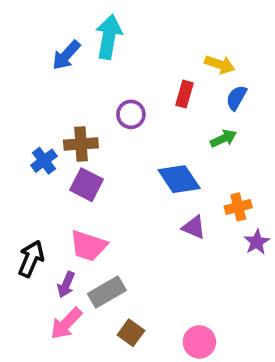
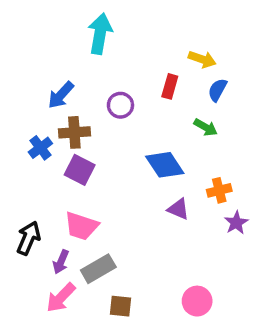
blue arrow: (66, 55) -> (61, 95), moved
green arrow: (223, 138) -> (206, 127), turned 55
brown square: (131, 333) -> (120, 306), turned -30
pink circle: (199, 342) -> (197, 301), moved

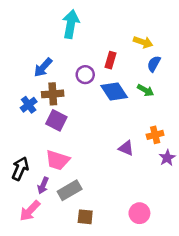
red rectangle: (170, 86) -> (111, 60), moved
blue diamond: (165, 165) -> (114, 91), moved
pink arrow: (61, 298) -> (30, 211), moved

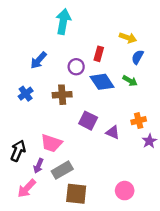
brown cross: (53, 94) -> (62, 95), moved
purple square: (56, 120) -> (88, 121), moved
brown square: (85, 217) -> (76, 194), size x1.5

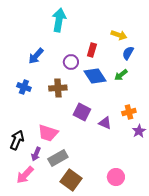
green arrow: (130, 81) -> (121, 75), turned 112
blue cross: (26, 94) -> (24, 87), turned -32
brown square: (76, 194) -> (71, 180), turned 30

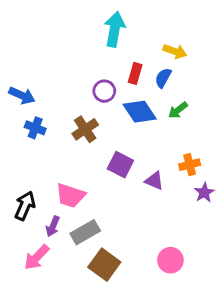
cyan arrow: (59, 20) -> (115, 29), moved
blue semicircle: (128, 53) -> (163, 78), moved
blue arrow: (36, 56) -> (22, 95), moved, turned -108
brown cross: (58, 88) -> (85, 129), turned -30

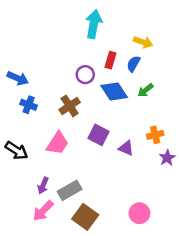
pink trapezoid: (70, 195) -> (58, 143), moved, turned -75
black arrow: (25, 206) -> (17, 151), moved, turned 100
pink arrow: (37, 257) -> (43, 211), moved

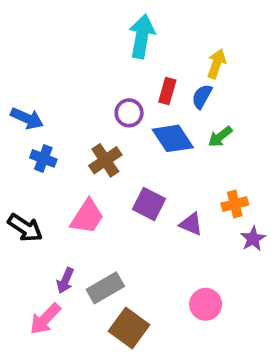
yellow arrow: (143, 42) -> (217, 64), turned -90
pink arrow: (43, 211) -> (45, 319), moved
pink circle: (139, 213) -> (206, 304), moved

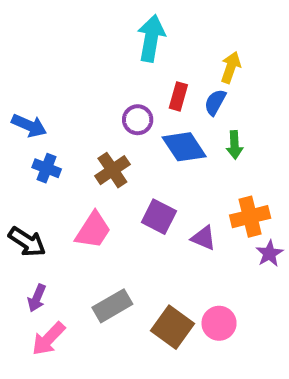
green arrow: (220, 137) -> (235, 145), turned -55
orange cross: (235, 204) -> (250, 217), size x1.4
purple arrow: (65, 281) -> (37, 298), moved
brown square: (129, 328) -> (173, 327), moved

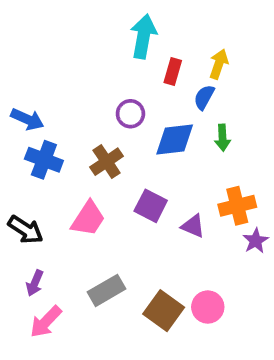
red rectangle: (178, 96) -> (173, 71), moved
blue diamond: (184, 147) -> (175, 140), turned -63
blue cross: (47, 168) -> (44, 160), size x1.4

